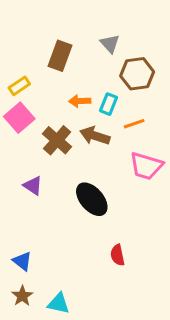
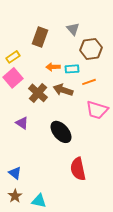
cyan rectangle: (108, 104) -> (72, 69), turned 64
red semicircle: (117, 255) -> (78, 169), size x1.6

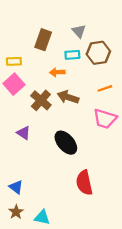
yellow rectangle: (13, 57) -> (14, 61), turned 32
cyan rectangle: (72, 69) -> (72, 55), moved
orange line: (89, 82) -> (105, 88), moved

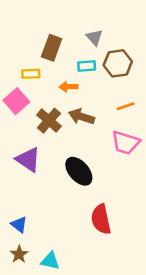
yellow rectangle: (14, 61) -> (31, 74), moved
purple triangle: (24, 133) -> (28, 160), size x1.5

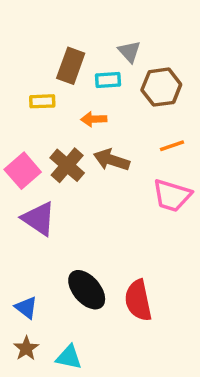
cyan rectangle: (87, 66) -> (108, 80), moved
pink square: (16, 101) -> (23, 171), moved
black ellipse: (79, 171) -> (87, 290), moved

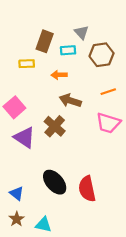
brown cross: (67, 165) -> (55, 126), moved

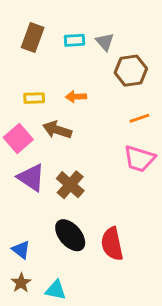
brown rectangle: (45, 41) -> (33, 37), moved
cyan rectangle: (68, 50) -> (75, 40), moved
yellow rectangle: (27, 64) -> (34, 98), moved
brown arrow: (70, 101) -> (57, 130), moved
brown cross: (55, 126) -> (70, 185), moved

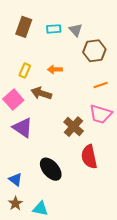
yellow rectangle: (34, 98) -> (25, 70), turned -64
brown cross: (70, 185) -> (74, 127), moved
red semicircle: (112, 244) -> (89, 157), moved

